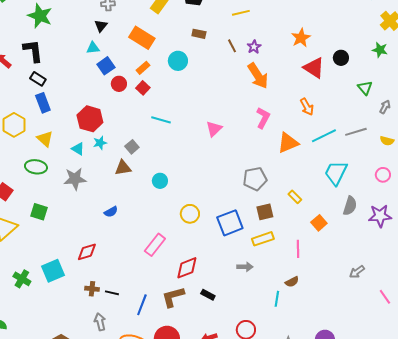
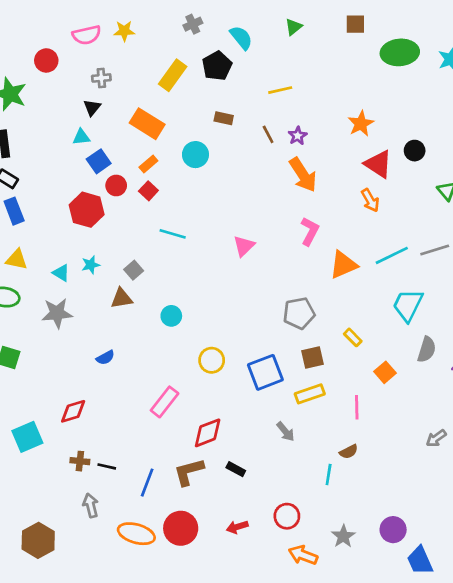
orange arrow: (307, 107) -> (370, 200), moved
red hexagon: (90, 119) -> (87, 210), moved
yellow triangle: (45, 139) -> (17, 259), turned -30
gray arrow: (245, 267) -> (286, 431), turned 49

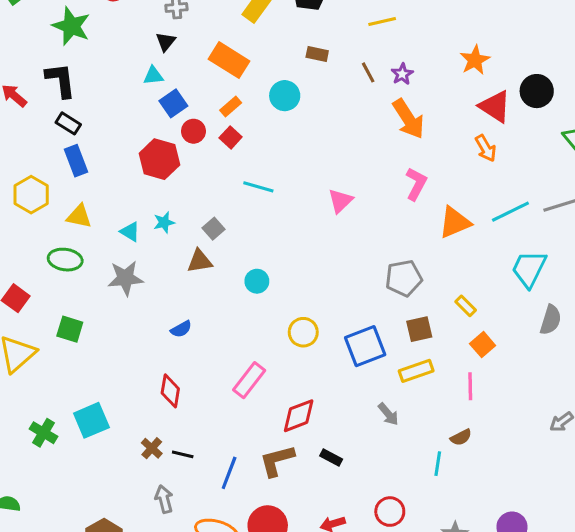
black circle: (415, 151) -> (537, 91), size x1.4
orange square: (385, 372) -> (483, 345), moved
red diamond: (73, 411) -> (170, 391), moved, turned -64
brown cross: (80, 461) -> (152, 448), turned 36

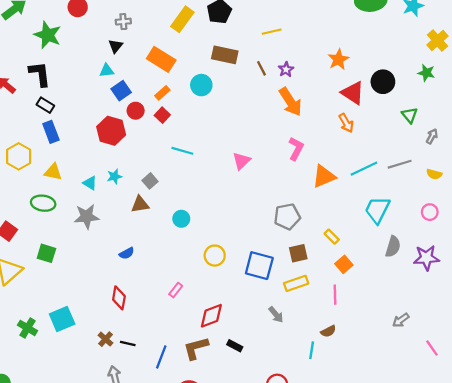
brown rectangle: (317, 54) -> (225, 55), size x1.6
blue square: (365, 346) -> (259, 266), turned 36
pink rectangle: (249, 380) -> (176, 290), size x0.6

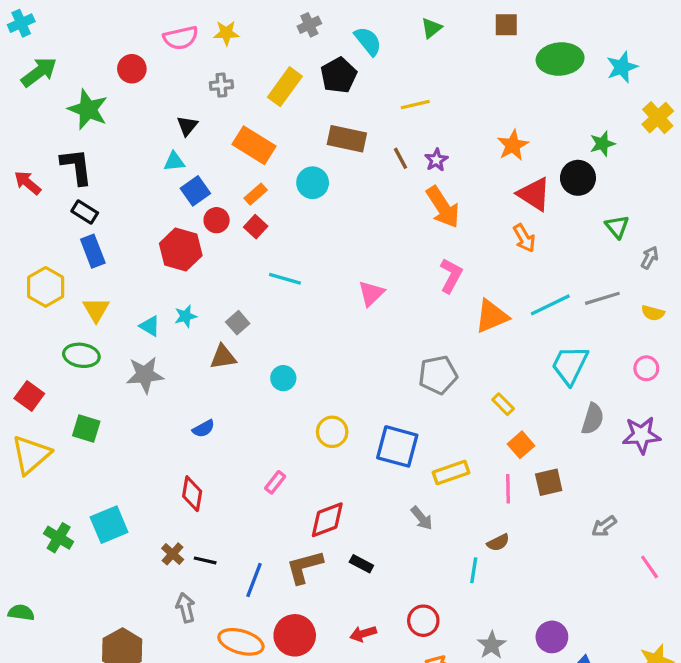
gray cross: (123, 22) -> (221, 85), moved
green star: (426, 73) -> (602, 144), moved, turned -30
yellow triangle: (53, 172) -> (96, 310), turned 48
brown square: (298, 253) -> (549, 482), moved

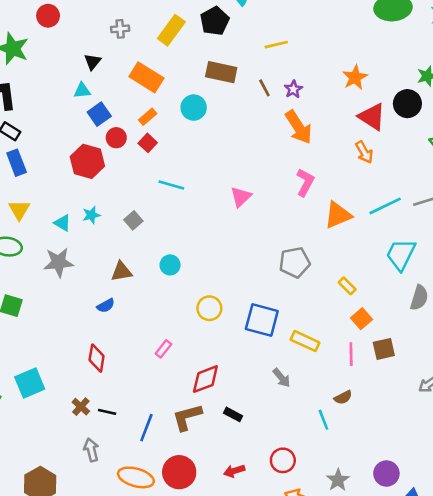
brown triangle: (223, 357) -> (121, 272), moved
yellow rectangle: (451, 473) -> (305, 341), turned 44
cyan line: (474, 570) -> (323, 420), turned -30

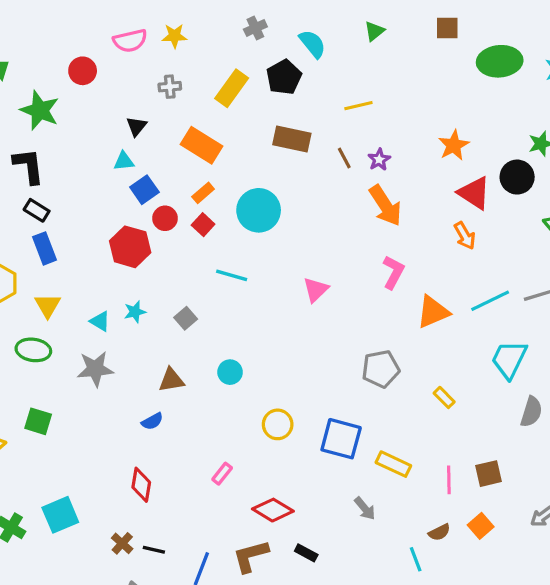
cyan circle: (194, 108) -> (259, 210), moved, size x1.4
orange square: (362, 319) -> (481, 526), moved
red diamond: (205, 379) -> (273, 510), turned 52

